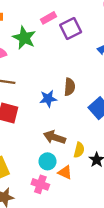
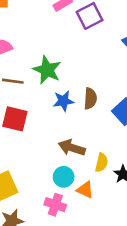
green star: (24, 38) -> (47, 70), moved
brown semicircle: (70, 87) -> (90, 99), moved

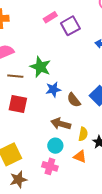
brown semicircle: (90, 99) -> (74, 100), moved, turned 140
orange triangle: (85, 190) -> (80, 157), moved

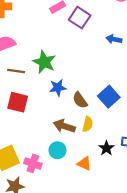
purple square: (70, 26) -> (80, 18), turned -30
yellow semicircle: (83, 134) -> (88, 124), moved
pink cross: (50, 166) -> (33, 163), moved

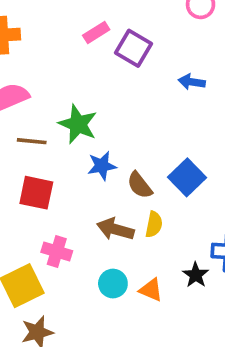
black star: (106, 148) -> (196, 275), moved
cyan circle: (57, 150) -> (113, 284), moved
pink cross: (33, 163) -> (57, 252), moved

